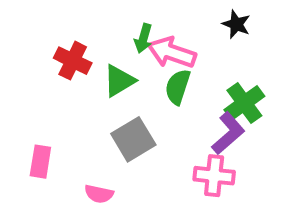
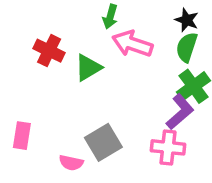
green arrow: (143, 38) -> (110, 17), moved
green semicircle: (178, 87) -> (187, 47), moved
gray square: (133, 139) -> (103, 142), moved

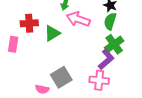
red cross: (49, 51) -> (29, 23), turned -30
pink rectangle: (22, 136) -> (13, 44), moved

